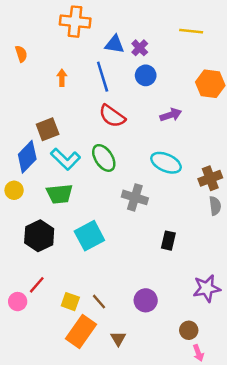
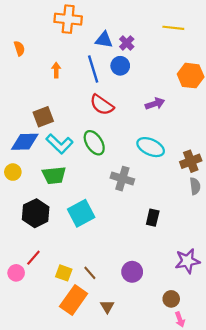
blue circle: (146, 75) -> (120, 66), moved
blue diamond: (27, 157) -> (25, 142), turned 44

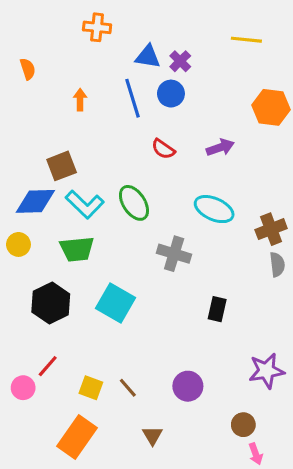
orange cross: (68, 19) -> (97, 27), size x0.7
red semicircle: (102, 105) -> (163, 149), moved, size x0.7
cyan square: (81, 213) -> (115, 303), turned -32
orange rectangle: (74, 300) -> (77, 437), moved

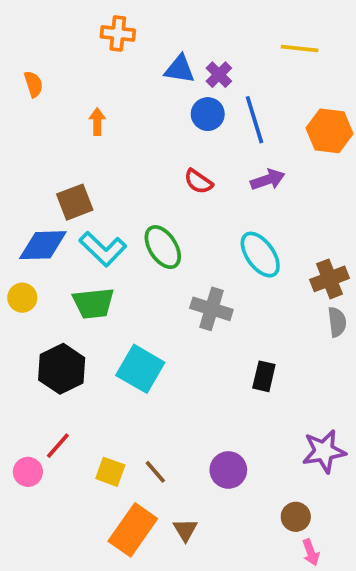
blue line: (132, 98) -> (255, 120), moved
cyan ellipse: (214, 209) -> (260, 255), turned 30
orange rectangle: (77, 437) -> (133, 530), moved

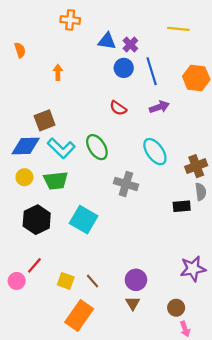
yellow circle: (22, 298) -> (24, 177), moved
black rectangle: (264, 376) -> (182, 206), moved, turned 72
brown triangle: (185, 530) -> (133, 303), moved

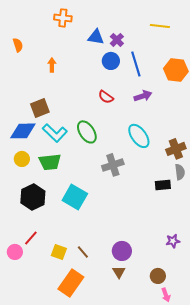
gray cross: (126, 184) -> (113, 165), turned -35
purple star: (193, 269) -> (173, 241), size x0.6

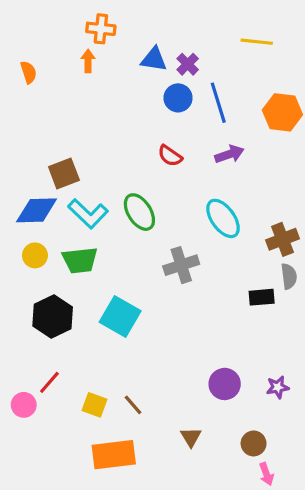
orange arrow: (52, 65) -> (88, 61), moved
purple circle: (122, 251) -> (225, 384), moved
orange rectangle: (71, 283) -> (114, 455), turned 48

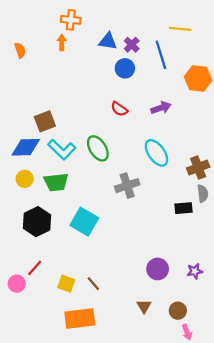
blue line: (218, 103) -> (161, 55), moved
brown triangle: (191, 437) -> (144, 306), moved

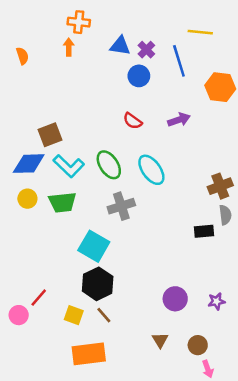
cyan ellipse: (156, 153) -> (151, 170), moved
gray cross: (127, 186) -> (121, 206), moved
black hexagon: (37, 222) -> (98, 284), moved

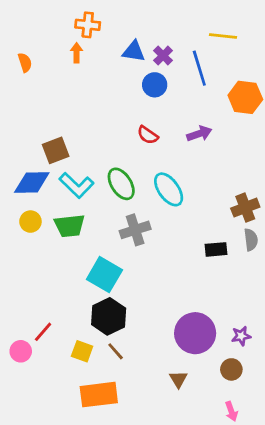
black rectangle: (204, 231) -> (216, 249), moved
purple circle: (175, 299) -> (195, 333), size x1.5
brown circle: (198, 345) -> (231, 369), moved

